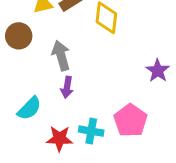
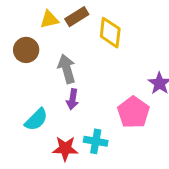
pink pentagon: (130, 120) -> (133, 112), moved

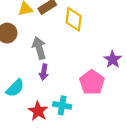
red star: (65, 149) -> (38, 111), turned 30

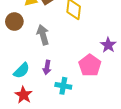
purple arrow: (44, 72) -> (47, 67), moved
red star: (38, 111) -> (24, 95), moved

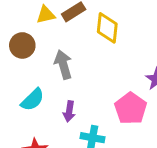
cyan semicircle: (22, 70) -> (33, 100), moved

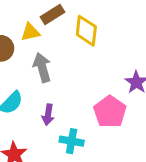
yellow triangle: (46, 15) -> (30, 32), moved

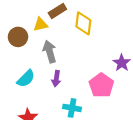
purple arrow: (48, 115) -> (56, 79), moved

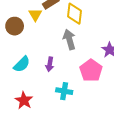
yellow triangle: (41, 25) -> (35, 15), turned -48
gray arrow: (50, 52) -> (69, 39), moved

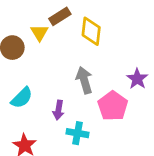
gray arrow: (69, 39) -> (84, 80), moved
purple arrow: (50, 64) -> (58, 110), moved

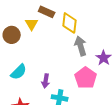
brown rectangle: (60, 16) -> (47, 12), turned 56
gray arrow: (84, 80) -> (81, 46), moved

